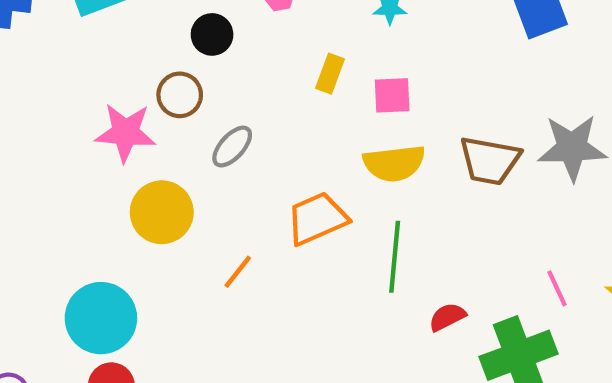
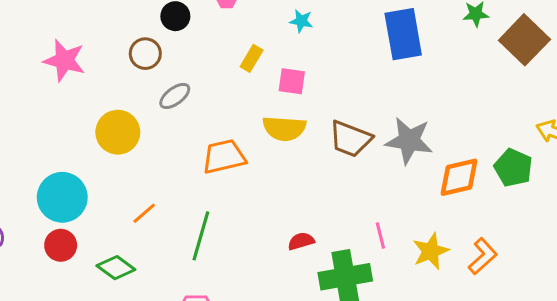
pink star: (126, 133) -> (64, 60), moved
green line: (395, 257) -> (201, 236), moved
orange line: (238, 272) -> (144, 213), moved

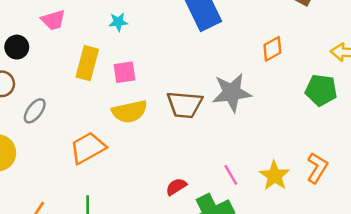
yellow rectangle: (252, 58) -> (87, 63), size x1.5
orange diamond: (459, 177) -> (272, 49), moved, size x0.7
red semicircle: (301, 241) -> (176, 187), moved

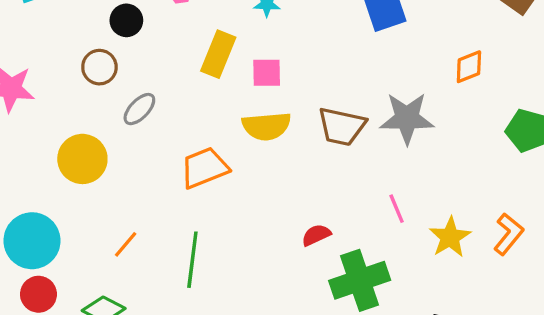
pink line: (231, 175) -> (397, 209), moved

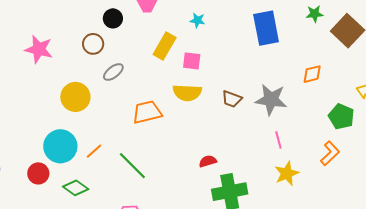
brown trapezoid: (342, 126) -> (232, 99), size x0.7
pink line: (397, 209) -> (278, 140), moved
orange L-shape: (508, 234) -> (330, 153), moved
cyan circle: (32, 241) -> (60, 146), moved
green line: (192, 260) -> (132, 166), turned -60

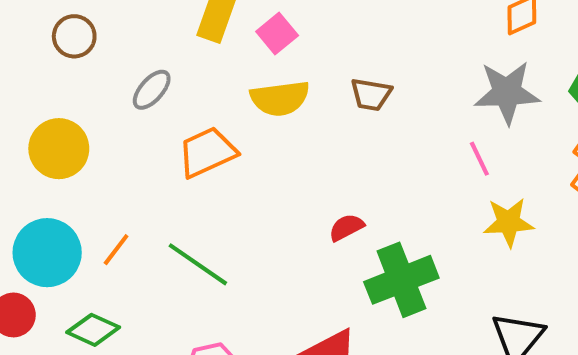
pink square: (192, 61) -> (277, 34), turned -36
gray ellipse: (113, 72) -> (152, 90), moved
gray star: (271, 100) -> (507, 93), moved
yellow star: (287, 173) -> (509, 222), turned 30

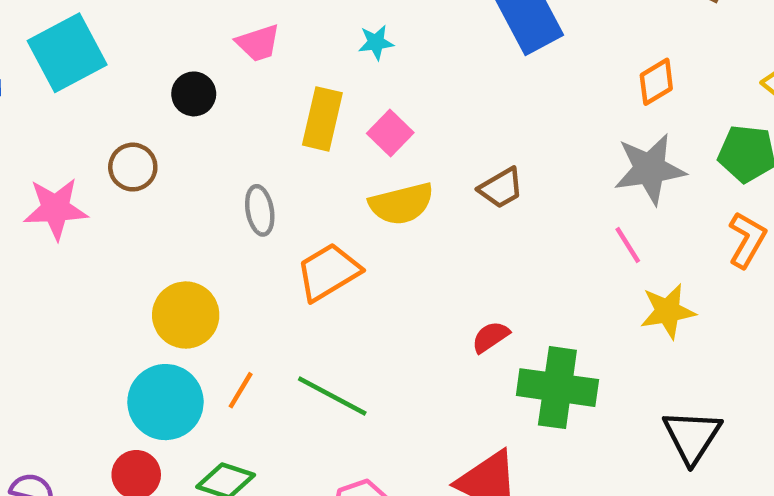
brown circle: (74, 36) -> (133, 167), moved
gray ellipse: (152, 90) -> (260, 210), turned -45
brown trapezoid: (371, 94) -> (501, 188), turned -33
yellow circle: (59, 149) -> (186, 315), moved
green cross: (401, 280) -> (557, 388), turned 36

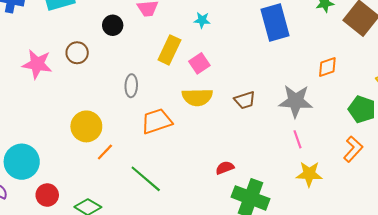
gray star: (650, 169) -> (296, 101), moved
orange line: (241, 390) -> (105, 152), moved
cyan circle: (165, 402) -> (22, 162), moved

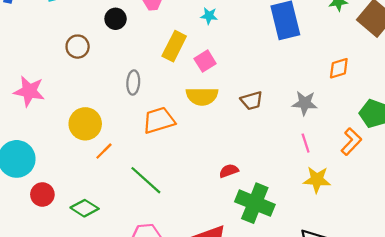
pink star: (37, 64) -> (29, 91), moved
gray star: (296, 101) -> (305, 103), size x0.7
orange L-shape: (353, 149) -> (351, 142), moved

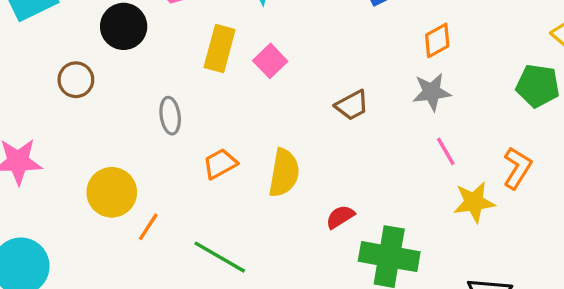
black circle: (116, 19) -> (124, 26), size x1.4
orange diamond: (339, 68) -> (437, 40), moved
yellow semicircle: (202, 96) -> (284, 173), moved, turned -68
orange trapezoid: (159, 120) -> (220, 164), size x0.7
orange L-shape: (351, 142) -> (517, 168), moved

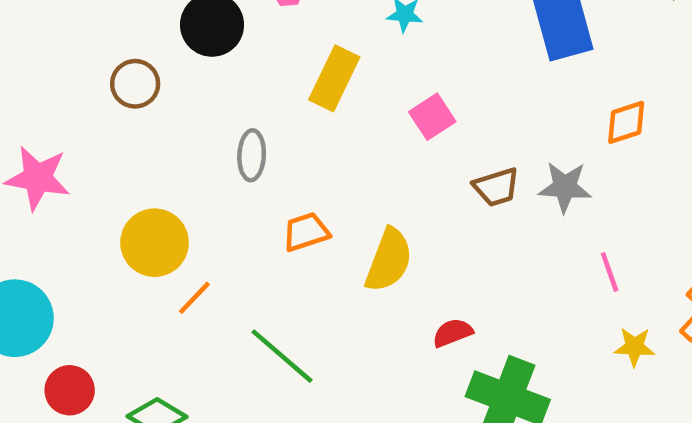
pink square: (270, 61) -> (432, 117), moved
gray star: (432, 92) -> (565, 187), moved
yellow star: (474, 202) -> (634, 347), size x0.7

